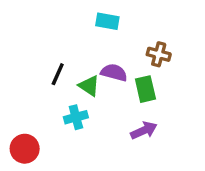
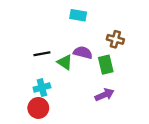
black line: (58, 74) -> (42, 54), turned 56
cyan cross: (76, 117) -> (42, 88), moved
red circle: (25, 149) -> (38, 108), moved

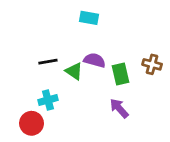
brown cross: (115, 39) -> (152, 64), moved
purple arrow: (105, 95) -> (119, 108), turned -108
red circle: (38, 108) -> (32, 123), moved

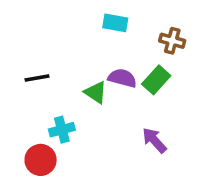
black line: (48, 62) -> (37, 78), moved
brown cross: (152, 64) -> (172, 41), moved
green rectangle: (121, 74) -> (156, 80), moved, turned 55

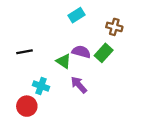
cyan rectangle: (115, 23) -> (76, 15), turned -42
cyan cross: (62, 130) -> (41, 86), turned 35
purple arrow: (154, 140) -> (79, 85), moved

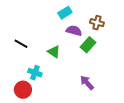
black line: (24, 52) -> (21, 44), turned 40
purple semicircle: (81, 52) -> (74, 31), moved
purple arrow: (79, 85) -> (87, 83), moved

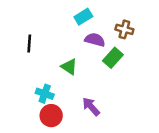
black line: (21, 44) -> (29, 44), moved, turned 64
purple arrow: (87, 83) -> (91, 107), moved
red circle: (23, 90) -> (51, 116), moved

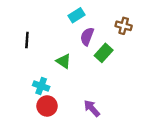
brown cross: (124, 29) -> (124, 26), moved
purple semicircle: (95, 40) -> (87, 36), turned -84
purple arrow: (91, 107) -> (92, 108), moved

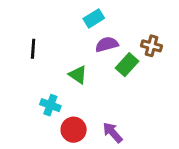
brown cross: (124, 26) -> (152, 46), moved
purple semicircle: (87, 36) -> (107, 44), turned 54
red circle: (47, 106) -> (74, 130), moved

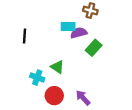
cyan rectangle: (94, 18) -> (68, 26), moved, turned 32
brown cross: (152, 46) -> (90, 11), moved
green triangle: (78, 75) -> (57, 67), moved

